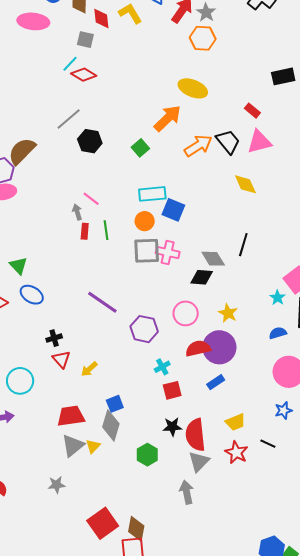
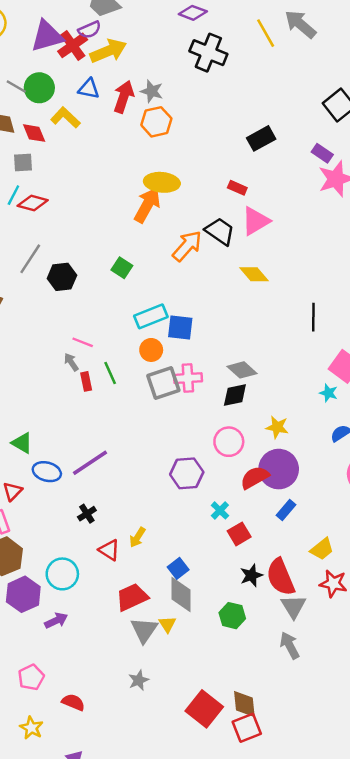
orange arrow: (168, 118) -> (147, 205), moved
black line: (243, 245) -> (313, 317), moved
purple line: (102, 302) -> (90, 463), moved, turned -52
red triangle: (61, 359) -> (109, 550), moved

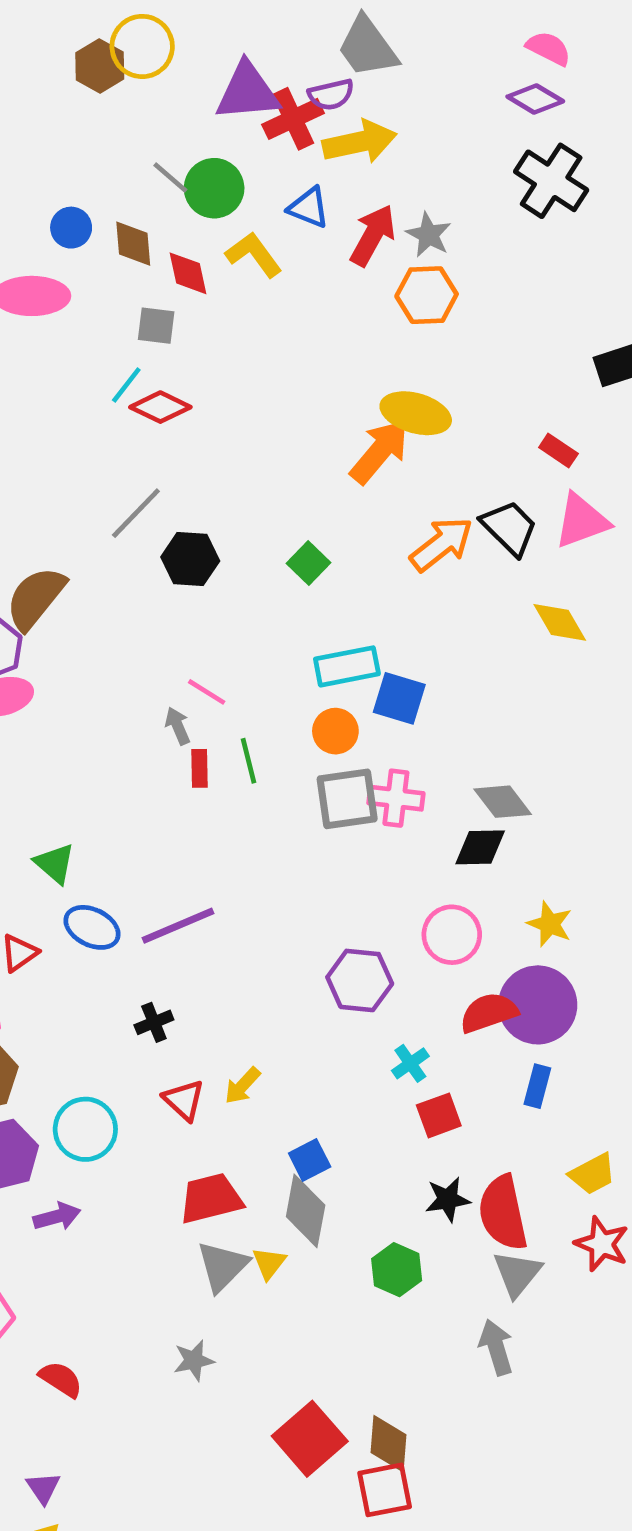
blue rectangle: (286, 510) -> (537, 1086), turned -36

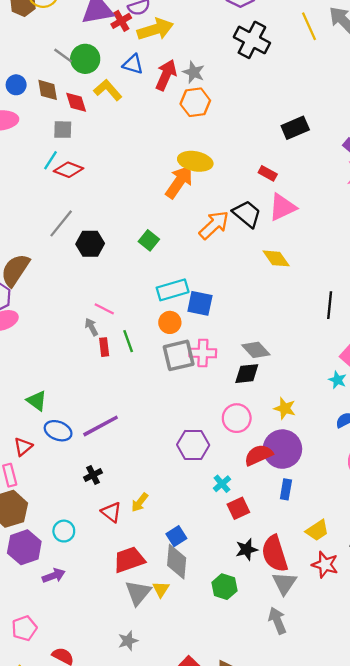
red cross: (293, 119) -> (121, 21), size x0.7
cyan circle: (85, 1129) -> (64, 531), size x0.7

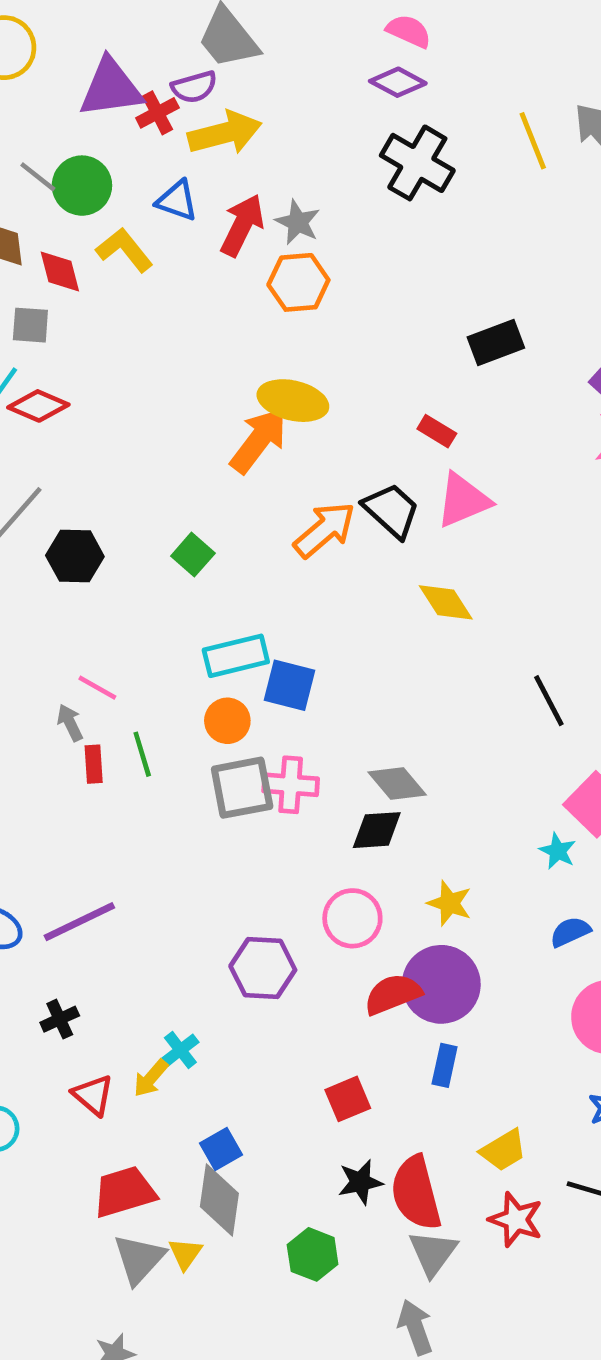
black line: (330, 305) -> (549, 701), turned -36
cyan cross: (222, 484) -> (180, 1050), moved

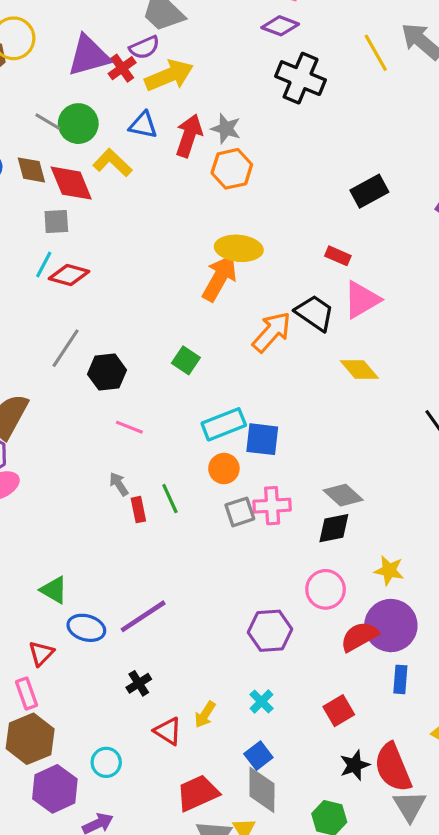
red diamond: (60, 271) -> (71, 183), size x1.4
pink line: (97, 688) -> (129, 427), moved
gray square: (242, 788) -> (240, 512), size x0.7
cyan cross: (180, 1050) -> (261, 701), moved

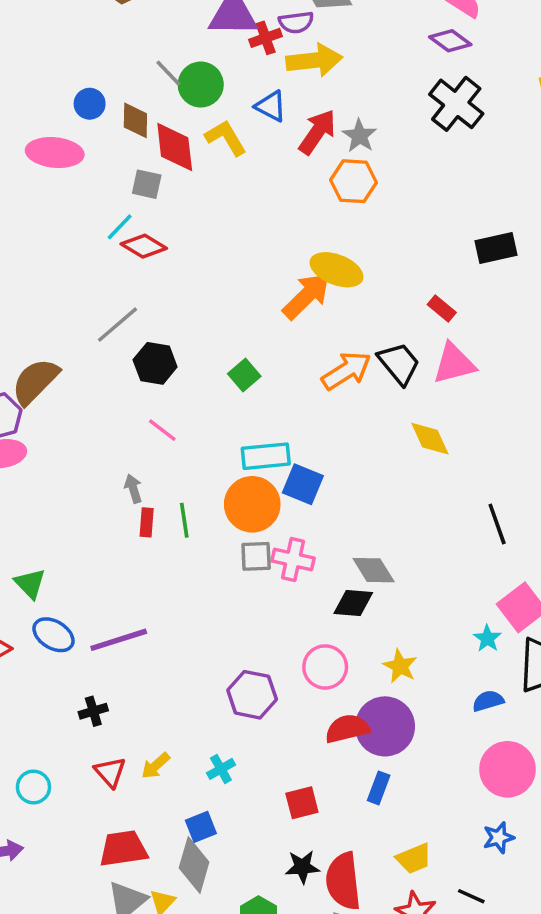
orange circle: (224, 469) -> (252, 504), size x1.6

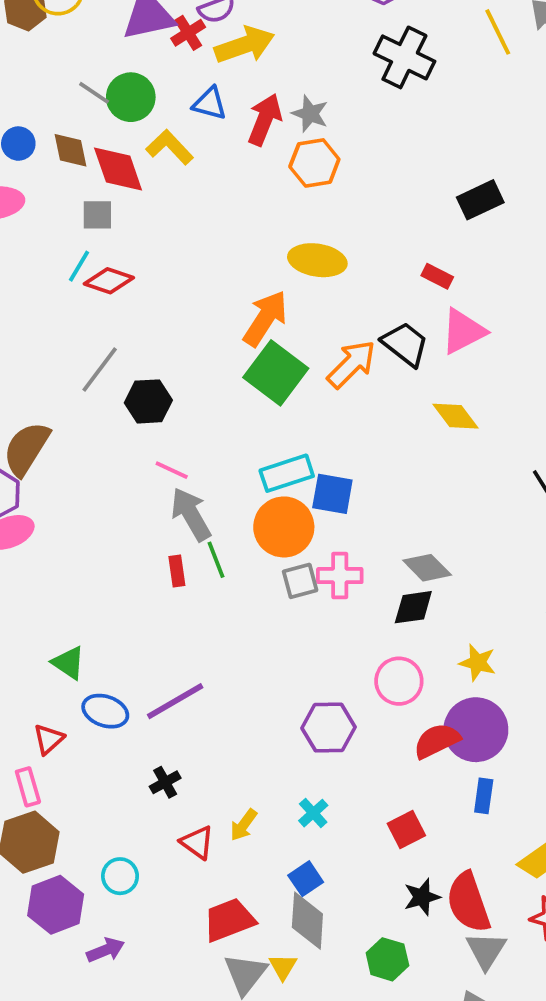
orange arrow: (306, 296) -> (265, 318), moved
green square: (244, 375) -> (276, 373), moved, size x1.8
gray arrow: (133, 489) -> (191, 514), moved, size x1.8

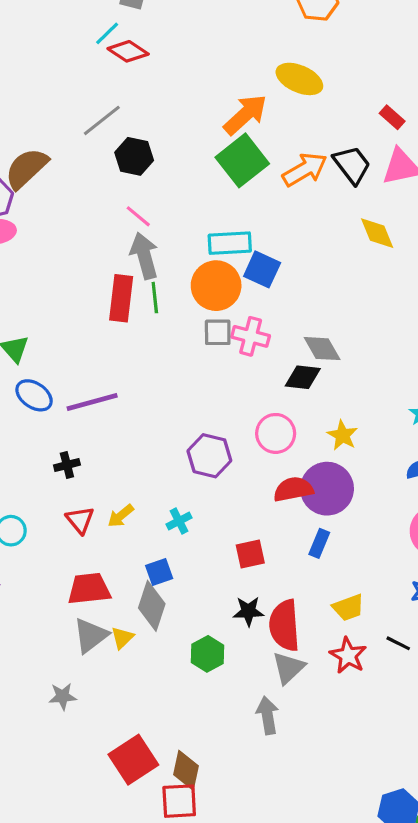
red rectangle: (177, 571) -> (121, 298), size x1.8

